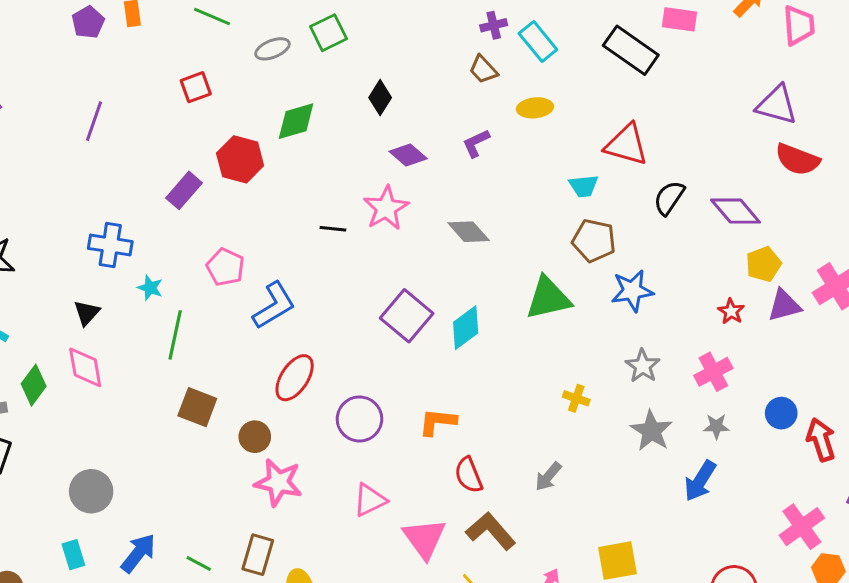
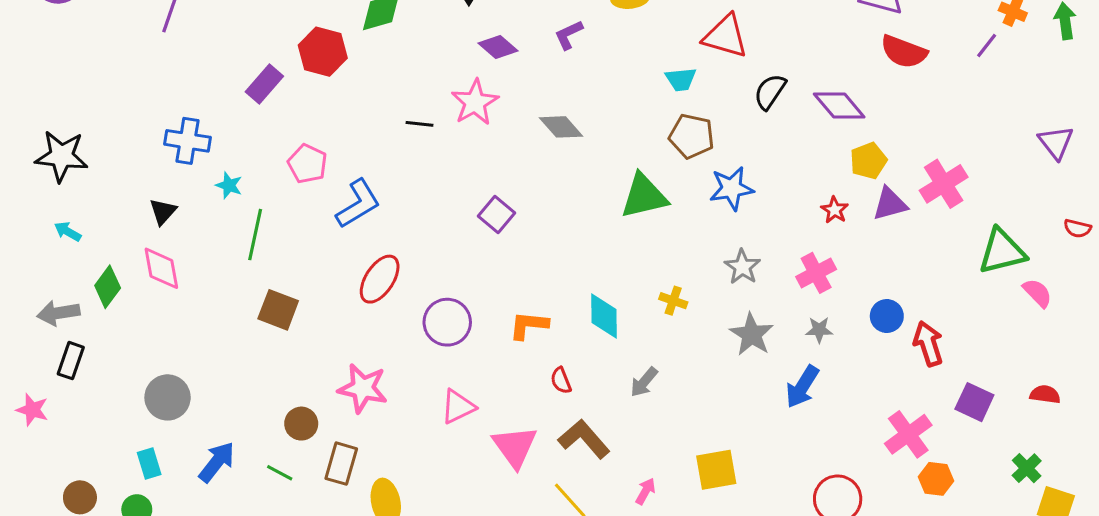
purple square: (407, 316) -> (496, 215), size x0.7
cyan diamond: (466, 328) -> (604, 316), moved, turned -54
brown circle: (255, 437) -> (301, 424), moved
red semicircle: (469, 475) -> (561, 381), size x0.7

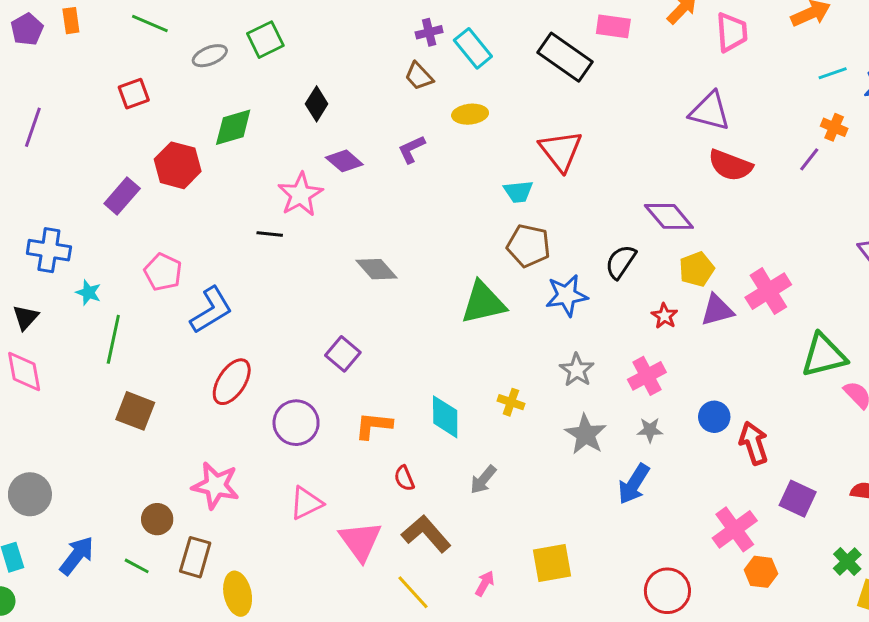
red triangle: (725, 36) -> (561, 151), turned 36
black semicircle: (770, 92) -> (621, 262), moved
pink star: (475, 102) -> (300, 195), moved
gray diamond: (561, 127) -> (376, 269), moved
purple square: (496, 215) -> (343, 354), moved

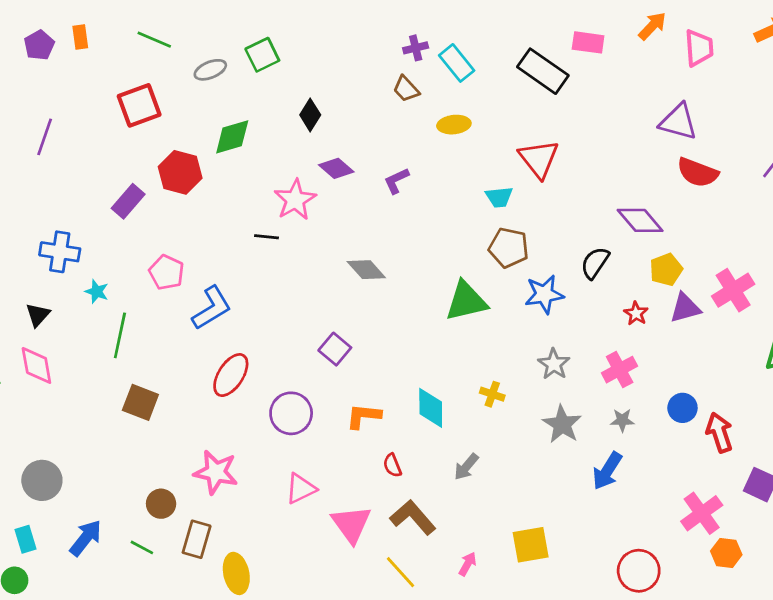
red square: (134, 94) -> (139, 105), size x1.5
purple L-shape: (412, 149) -> (396, 181), moved

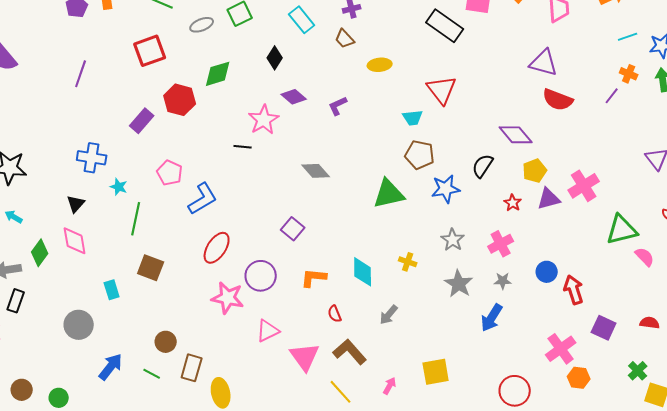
cyan rectangle: (457, 63) -> (302, 20), moved
pink star: (216, 472) -> (228, 298), moved
cyan rectangle: (26, 539) -> (112, 290), moved

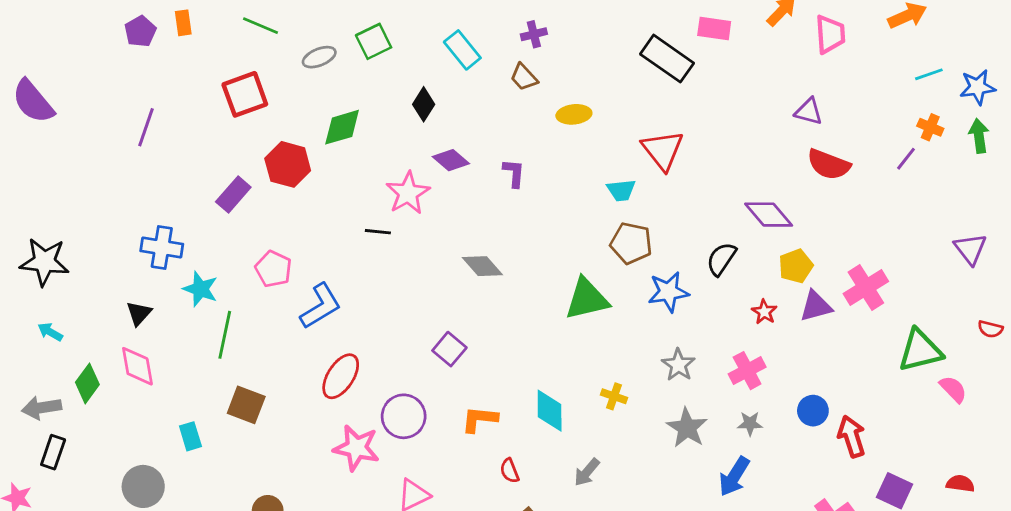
purple triangle: (544, 63) -> (809, 112), size x0.7
purple L-shape: (338, 106) -> (514, 173), turned 120
cyan star: (119, 187) -> (200, 289), size x1.4

